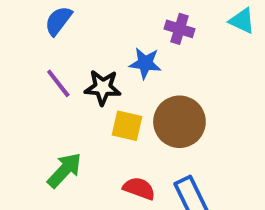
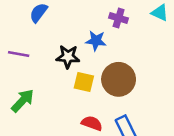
purple line: (58, 83) -> (19, 54), moved, turned -42
green arrow: (64, 170) -> (23, 101), moved

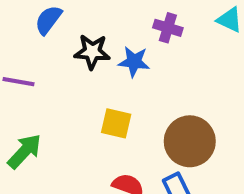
black star: (68, 57) -> (92, 52), moved
brown circle: (119, 79) -> (190, 141), moved

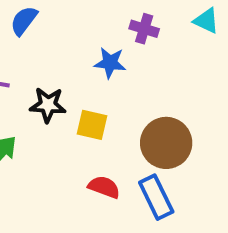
black star: (92, 52) -> (48, 105), moved

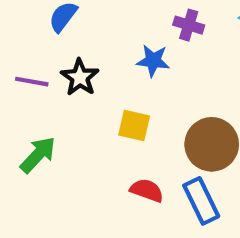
black star: (48, 105) -> (80, 77), moved, turned 30

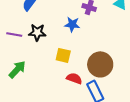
black star: (80, 77) -> (37, 32), turned -30
red semicircle: (147, 190) -> (74, 78), moved

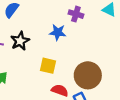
black star: (37, 32) -> (20, 41), turned -30

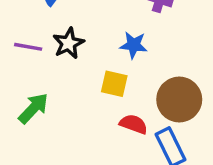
blue star: (58, 32) -> (134, 45), moved

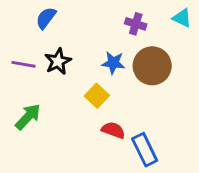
yellow square: (114, 84) -> (97, 96), turned 30
brown circle: (179, 100) -> (152, 66), moved

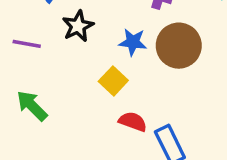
black star: (58, 61) -> (78, 26), moved
green arrow: (28, 117) -> (32, 106), turned -88

